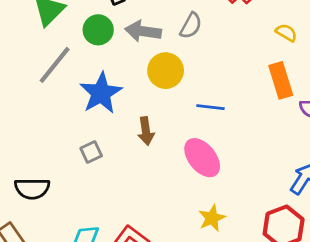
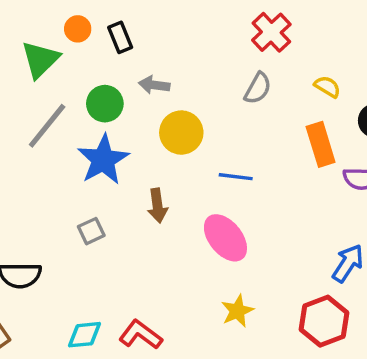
gray semicircle: (191, 26) -> (258, 88), moved
green circle: (98, 30) -> (105, 104), moved
gray arrow: (143, 31) -> (154, 85), size x0.7

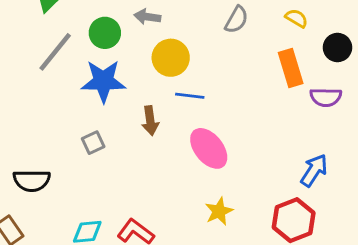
blue star: (103, 160) -> (103, 81), turned 30
blue line: (236, 177) -> (190, 96), moved

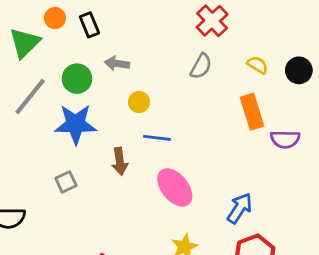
black circle: (337, 47) -> (299, 70), moved
yellow circle: (171, 58) -> (139, 102), size x0.6
blue arrow: (314, 170) -> (240, 208), moved

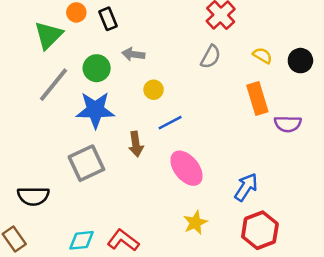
blue line: (157, 138) -> (170, 123), turned -35
gray square: (66, 182) -> (86, 163), size x1.8

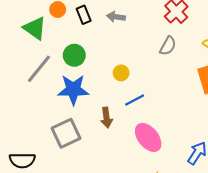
green triangle: (48, 35) -> (35, 28), turned -40
gray arrow: (133, 54) -> (116, 17), moved

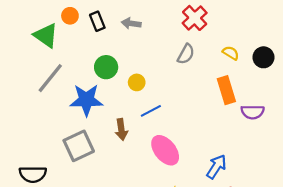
green circle: (74, 55) -> (106, 67), moved

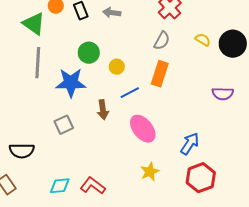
black circle: (263, 57) -> (233, 44), size x1.4
gray line: (50, 78) -> (38, 63), turned -36
orange rectangle: (226, 90) -> (160, 74), moved, turned 35
gray square: (79, 146) -> (64, 125), size x0.7

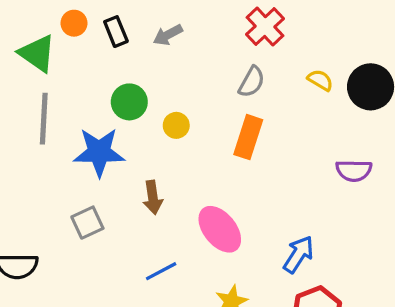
gray arrow: (112, 13) -> (168, 35), turned -36
blue line: (130, 93) -> (161, 271), moved

